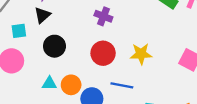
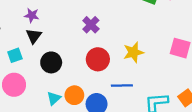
purple cross: (103, 16) -> (91, 25), turned 35
cyan triangle: (49, 83) -> (54, 98), turned -32

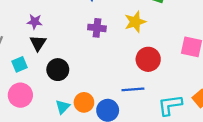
purple cross: (91, 25) -> (97, 28), turned -35
yellow star: (133, 52) -> (135, 22), moved
red circle: (98, 59) -> (148, 59), moved

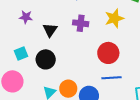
black triangle: (38, 43) -> (50, 30), moved
red circle: (148, 59) -> (108, 53), moved
cyan square: (20, 64) -> (21, 54), moved

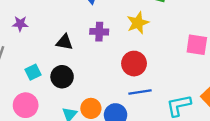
purple star: (26, 17) -> (20, 24), moved
black triangle: (50, 30) -> (65, 42), turned -49

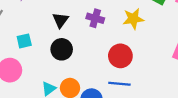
black triangle: (65, 42) -> (60, 20), turned 42
black circle: (62, 77) -> (62, 49), moved

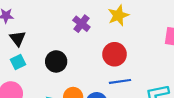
purple cross: (95, 18) -> (81, 24), turned 35
black triangle: (60, 20) -> (18, 38), moved

